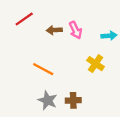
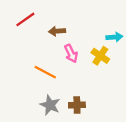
pink arrow: (75, 30) -> (71, 53), moved
yellow cross: (96, 64) -> (100, 56), moved

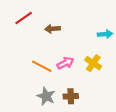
pink arrow: (71, 53) -> (65, 63), moved, turned -91
yellow cross: (100, 56) -> (93, 63), moved

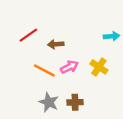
red line: (24, 18) -> (28, 35), moved
brown arrow: (53, 29) -> (56, 44), moved

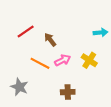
brown arrow: (56, 44) -> (50, 40), turned 56
gray star: (49, 102) -> (19, 87), moved

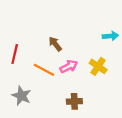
red line: (26, 31) -> (15, 54), moved, turned -42

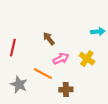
orange line: (44, 70) -> (43, 74), moved

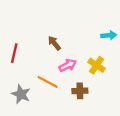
brown cross: (66, 90) -> (80, 91), moved

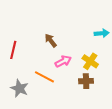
brown cross: (80, 91) -> (86, 81), moved

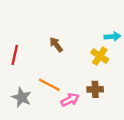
pink arrow: (63, 61) -> (70, 100), moved
yellow cross: (90, 61) -> (100, 56), moved

